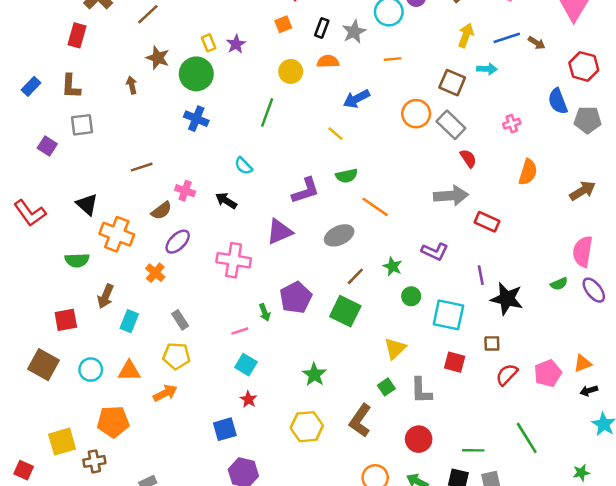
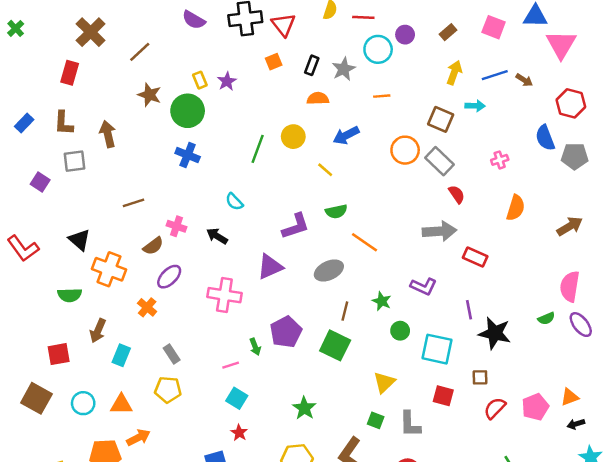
yellow circle: (291, 71) -> (293, 137), moved
brown arrow: (132, 85) -> (108, 134), moved, size x1.5
brown line: (355, 276) -> (345, 311), turned -30
green square: (386, 387) -> (376, 420), turned -35
orange arrow: (165, 393) -> (138, 438), moved

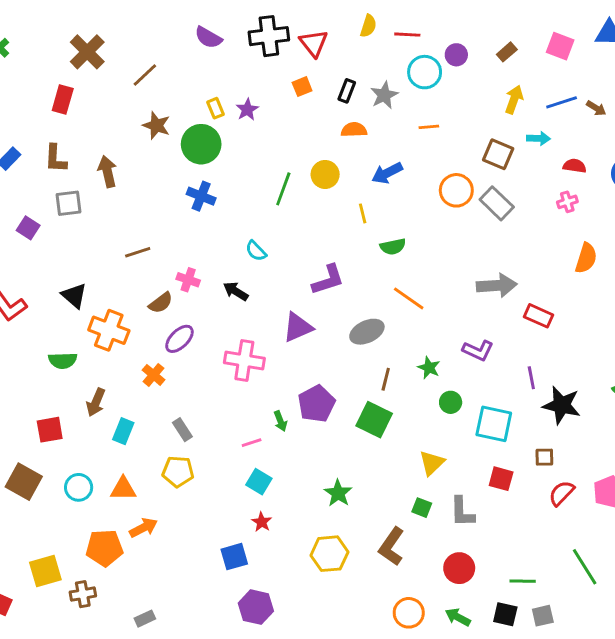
yellow line: (325, 170) -> (363, 213), turned 35
red semicircle: (457, 194) -> (575, 166), moved, turned -48
green semicircle: (336, 212) -> (393, 247), moved

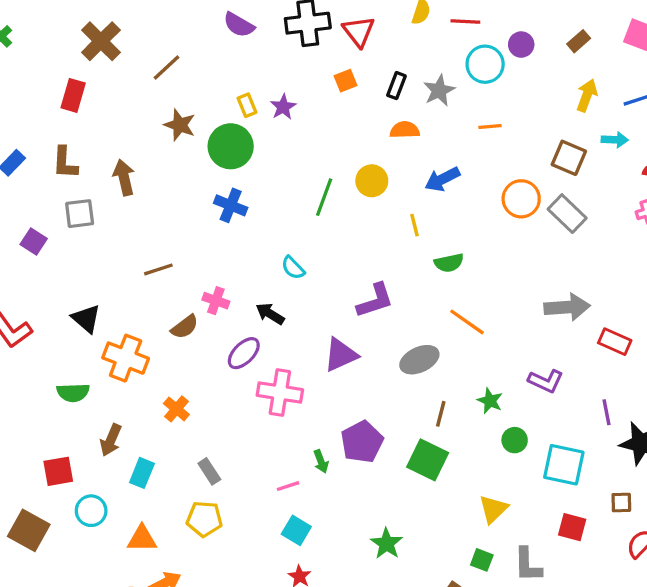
purple ellipse: (179, 339) -> (244, 353), moved
cyan circle: (79, 487) -> (91, 511), moved

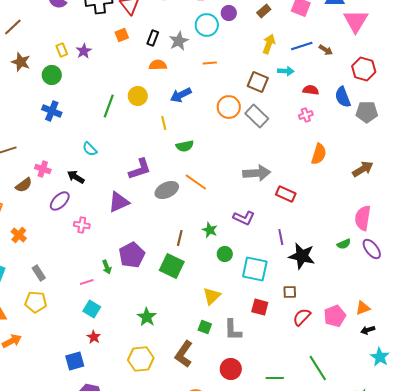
green circle: (231, 146) -> (52, 75), size x0.7
gray ellipse: (419, 360) -> (167, 190), moved
pink cross: (280, 393) -> (82, 225), size x0.6

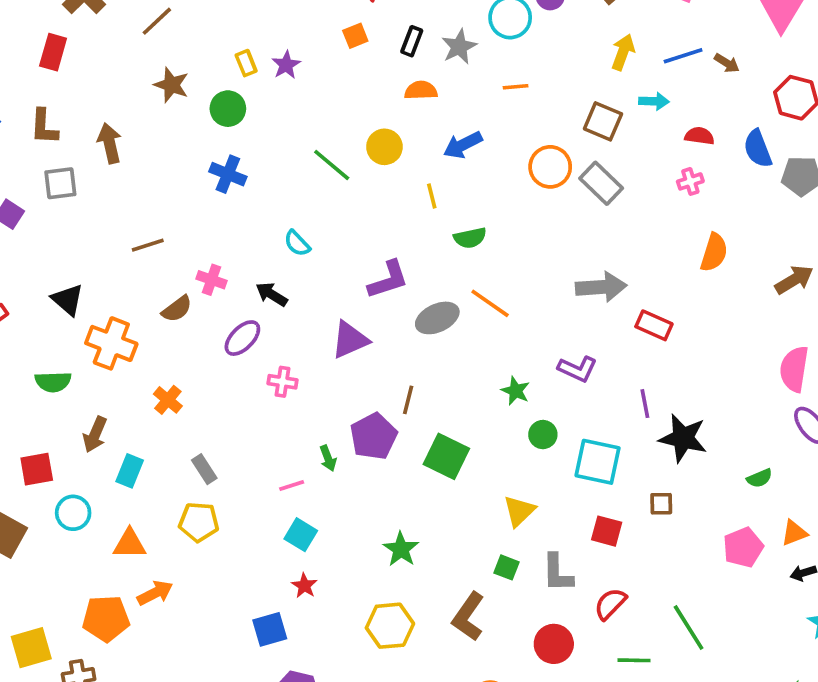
green line: (109, 106) -> (332, 165), turned -70
brown line: (180, 238) -> (408, 400), moved
green semicircle: (344, 244) -> (760, 478), moved
red semicircle: (302, 317) -> (610, 604), moved
green line: (318, 368) -> (689, 628), moved

